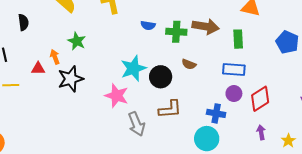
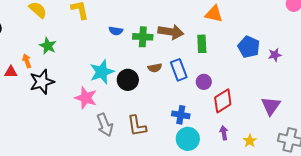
brown semicircle: (189, 64) -> (155, 68), turned -32
blue rectangle: (234, 69) -> (179, 70), moved, turned 65
purple circle: (234, 94) -> (204, 82), moved
brown L-shape: (170, 109) -> (137, 126), moved, turned 85
cyan circle: (207, 139) -> (188, 139), moved

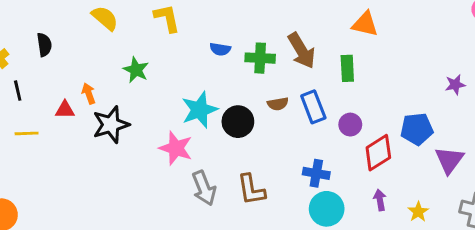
brown arrow: (171, 32) -> (301, 51), turned 50
green star: (48, 46) -> (136, 70), moved
blue pentagon: (249, 47) -> (417, 129), moved, turned -30

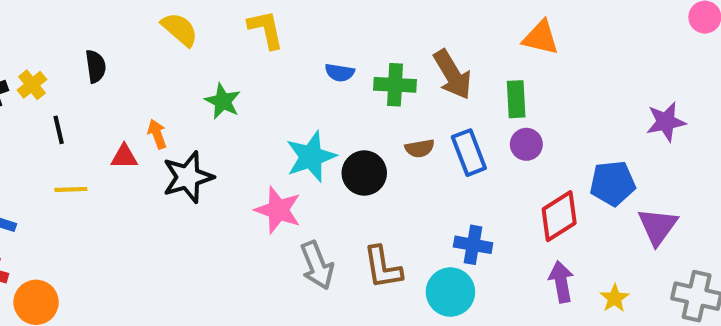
purple star: (455, 85) -> (666, 122), size x1.4
purple circle: (350, 125) -> (526, 144), moved
purple arrow: (380, 200) -> (561, 282), size x1.4
cyan circle: (327, 209) -> (450, 292), moved

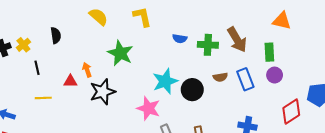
green star: (223, 101) -> (120, 53), size x1.4

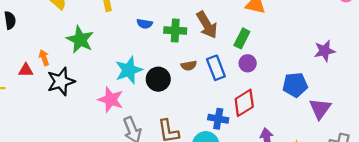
green rectangle: (269, 52) -> (242, 38), turned 30
red diamond: (291, 111) -> (244, 103), moved

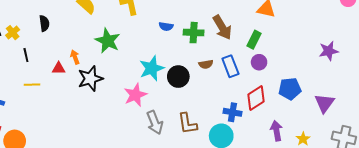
blue pentagon: (295, 85) -> (290, 89), moved
pink star: (111, 100) -> (135, 95), turned 30

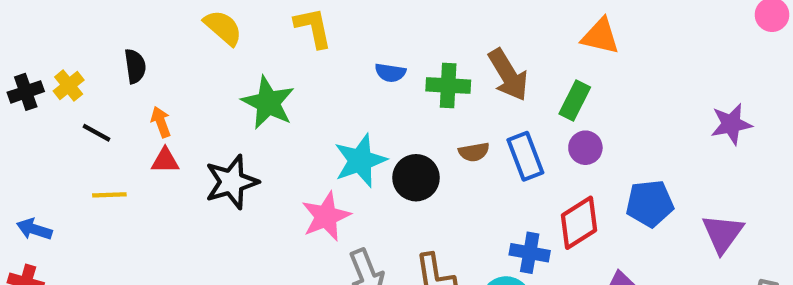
black line: (26, 55) -> (96, 133), turned -48
orange arrow: (75, 57) -> (161, 122), moved

